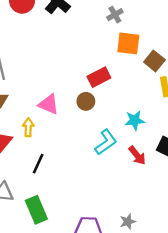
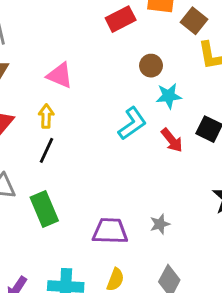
red rectangle: (99, 77) -> (121, 19), moved
brown circle: (86, 101) -> (151, 66), moved
yellow arrow: (28, 127) -> (46, 116), moved

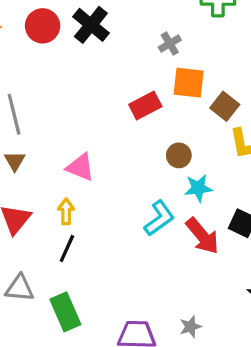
red arrow: (172, 140) -> (202, 236), size x1.4

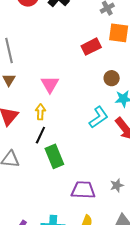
pink triangle: (80, 167) -> (50, 84), turned 36
green rectangle: (65, 312) -> (54, 156), moved

